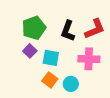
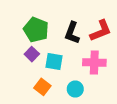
green pentagon: (34, 28) -> (36, 30), turned -30
orange square: (50, 80) -> (42, 87), moved

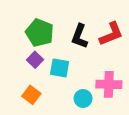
pink cross: (94, 63) -> (109, 84), moved
orange square: (42, 87) -> (31, 95), moved

